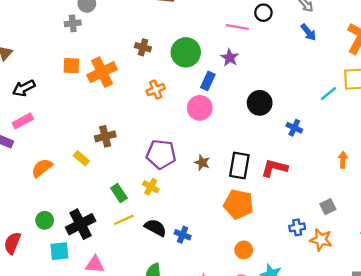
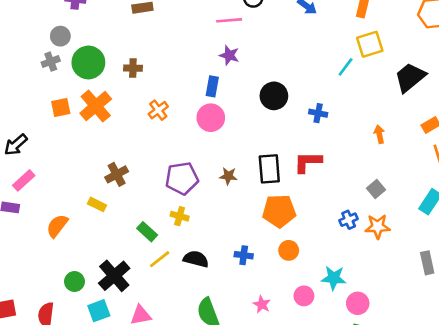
green circle: (186, 52) -> (88, 62), moved
blue cross: (183, 235) -> (244, 255), moved
orange circle: (244, 250) -> (289, 250), moved

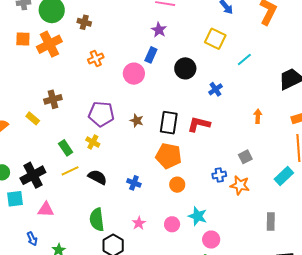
yellow square: (370, 44) -> (215, 39), moved, turned 30
blue rectangle: (212, 86) -> (151, 55), moved
blue cross: (318, 113) -> (215, 89), turned 32
orange circle: (289, 250) -> (177, 185), moved

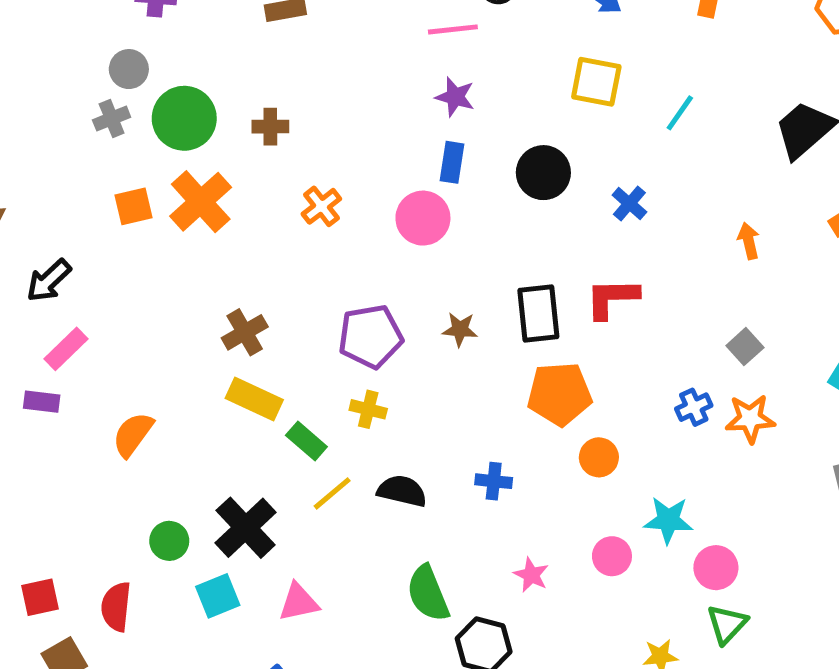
yellow rectangle: (33, 118) -> (254, 399), moved, size x1.5

